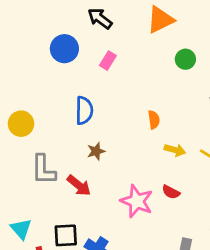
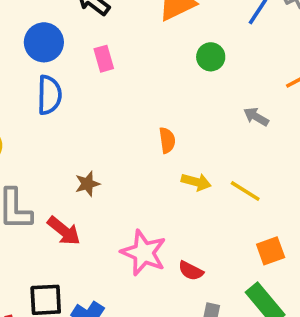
pink rectangle: (108, 61) -> (104, 59), turned -48
blue semicircle: (84, 110) -> (49, 95), moved
red semicircle: (171, 192) -> (191, 271), moved

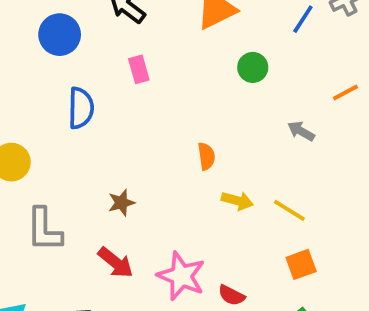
blue circle: (44, 42) -> (60, 35), moved
red arrow: (64, 231) -> (116, 263), moved
orange square: (271, 251) -> (301, 264), moved

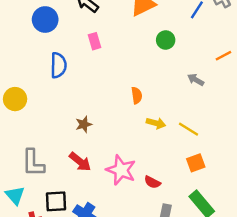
gray L-shape: (44, 230) -> (33, 163), moved

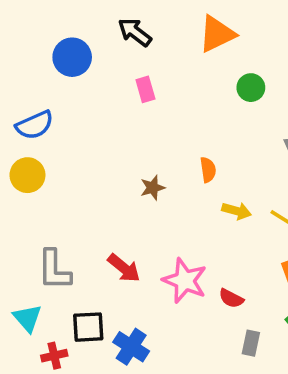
blue semicircle: (58, 65) -> (35, 125), moved, turned 65
brown star: (84, 124) -> (153, 188), moved

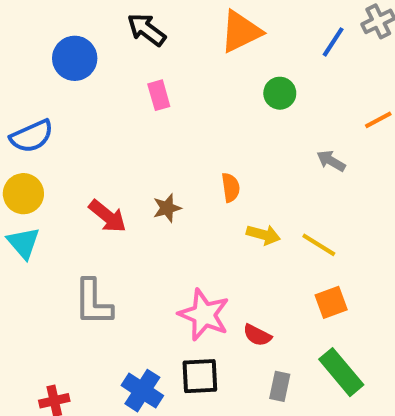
red arrow: (124, 268) -> (108, 216), moved
gray L-shape: (54, 270) -> (93, 302), moved
cyan triangle: (27, 318) -> (23, 243), moved
black square: (88, 327) -> (200, 376), moved

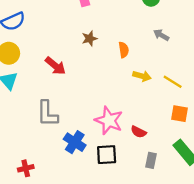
gray arrow: (331, 161) -> (161, 35), moved
brown star: (167, 208) -> (90, 38), moved
orange square: (331, 302) -> (179, 114), turned 30
blue cross: (142, 391) -> (75, 142), moved

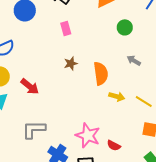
orange semicircle: (124, 50) -> (101, 73), size x1.6
red arrow: (55, 66) -> (30, 86), moved
gray L-shape: (47, 114) -> (34, 129), turned 90

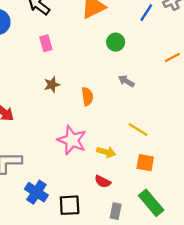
orange semicircle: (101, 73) -> (87, 96), size x0.7
yellow arrow: (117, 96) -> (106, 152), moved
pink star: (88, 135) -> (72, 140), moved

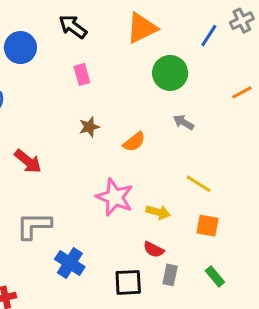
green circle: (116, 42) -> (170, 73), size x1.5
orange semicircle: (87, 96) -> (134, 142), turned 60
green rectangle: (151, 203) -> (215, 276), size x0.6
black square: (70, 205) -> (128, 282), moved
gray rectangle: (116, 211) -> (170, 275), moved

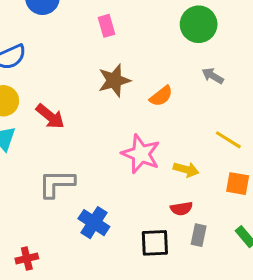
brown star: (89, 127) -> (114, 80), size x1.5
red semicircle: (154, 250) -> (181, 209), turned -36

